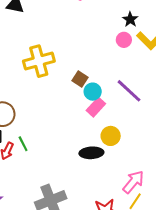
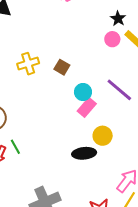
yellow cross: (39, 61) -> (28, 64), size x0.7
brown square: (80, 79) -> (62, 67), moved

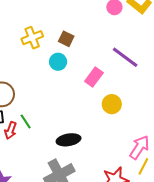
cyan circle: (83, 92) -> (58, 62), moved
black ellipse: (84, 153) -> (69, 140), moved

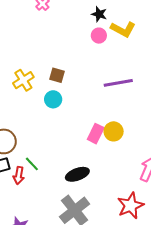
purple line: (125, 57) -> (118, 83), turned -36
pink rectangle: (94, 77) -> (96, 134), moved

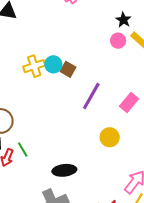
purple line: (118, 83) -> (91, 96), moved, turned -64
cyan circle: (53, 99) -> (53, 64), moved
pink rectangle: (96, 134) -> (129, 102), moved

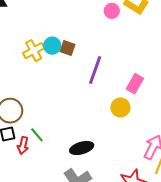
pink rectangle: (129, 102) -> (135, 84), moved

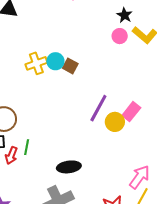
purple line: (95, 70) -> (98, 108), moved
yellow circle: (120, 107) -> (115, 122), moved
green line: (37, 135) -> (27, 147), turned 42

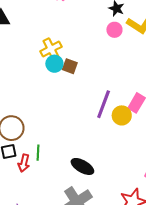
yellow cross: (36, 63) -> (51, 49), moved
black ellipse: (69, 167) -> (82, 166), turned 45

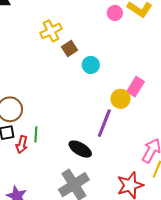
cyan circle: (54, 64) -> (91, 65), moved
brown square: (70, 66) -> (69, 49), turned 35
purple line: (104, 104) -> (104, 123), moved

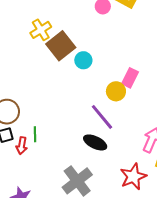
brown square: (69, 49) -> (61, 46), size x1.8
purple line: (104, 123) -> (102, 117), turned -56
black ellipse: (80, 149) -> (95, 142), moved

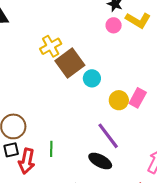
yellow circle: (116, 91) -> (119, 100), moved
green line: (35, 134) -> (51, 149), moved
red arrow: (22, 146) -> (27, 161), size x1.4

